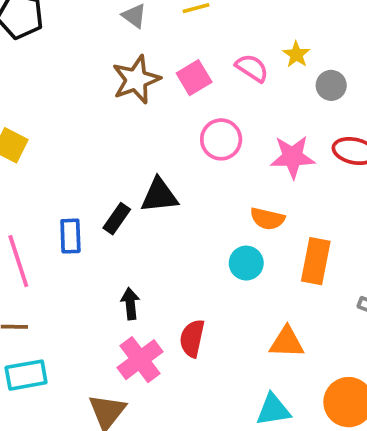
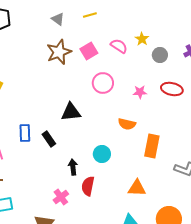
pink star: (293, 157) -> (140, 92), size x0.6
black rectangle: (117, 219) -> (49, 139), moved, turned -70
cyan circle: (246, 263) -> (102, 154), moved
black arrow: (130, 304) -> (73, 167), moved
pink cross: (140, 360) -> (61, 197), size x0.7

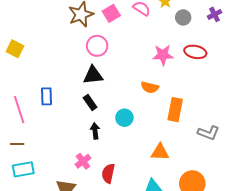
pink circle: (103, 83) -> (97, 46), moved
pink star: (140, 92) -> (163, 55), size x1.5
black rectangle: (49, 139) -> (90, 103), moved
red semicircle: (88, 186) -> (108, 173), moved

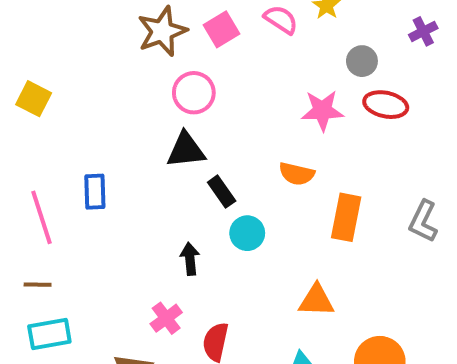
gray circle: (183, 17) -> (362, 61), moved
black rectangle: (90, 103) -> (222, 192), moved
gray L-shape: (208, 133) -> (423, 221), moved, turned 95

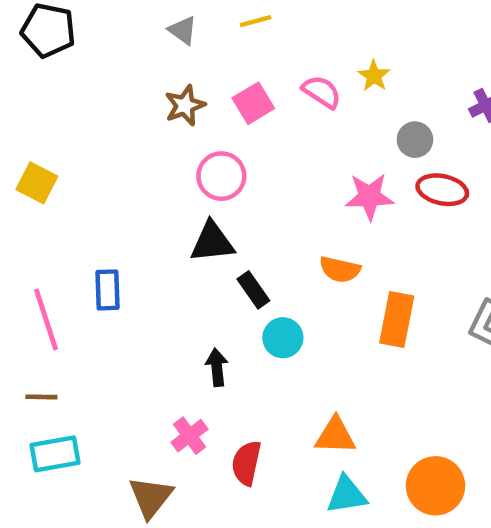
brown star: (162, 31) -> (185, 105), size x0.7
orange triangle: (316, 300) -> (335, 436), moved

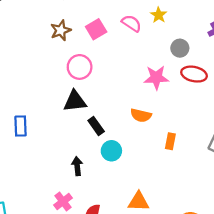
orange rectangle: (397, 320) -> (170, 141), size x0.6

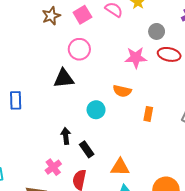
pink circle: (80, 67) -> (79, 49), moved
black rectangle: (96, 126) -> (87, 149), moved
cyan circle: (111, 151) -> (96, 110), moved

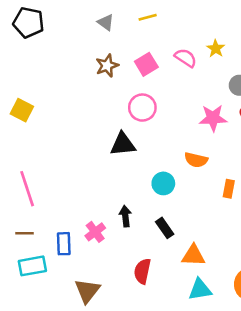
blue rectangle: (16, 100) -> (64, 244), moved
black rectangle: (87, 149) -> (165, 228), moved
pink cross: (53, 167) -> (95, 232), moved

